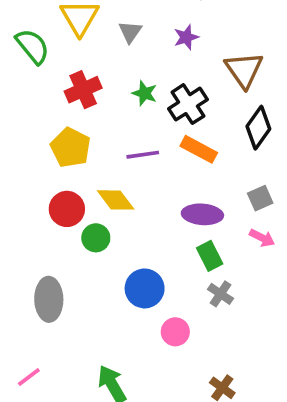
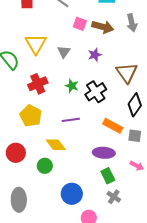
orange rectangle: (199, 149) -> (113, 126), moved
gray square: (260, 198) -> (135, 136), moved, turned 32
red circle: (67, 209) -> (16, 153), moved

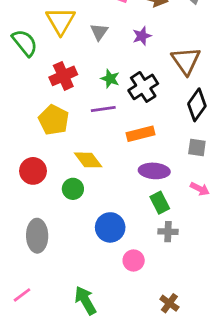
purple line: (71, 120) -> (103, 109), moved
orange rectangle: (113, 126) -> (140, 134), moved, turned -42
gray cross: (114, 197) -> (168, 232), turned -32

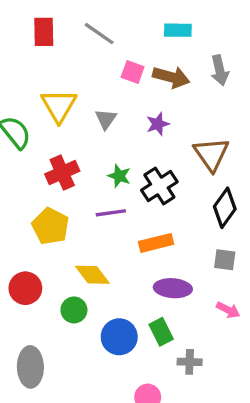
green rectangle: (160, 203) -> (161, 332), moved
blue circle: (110, 227) -> (119, 337), moved

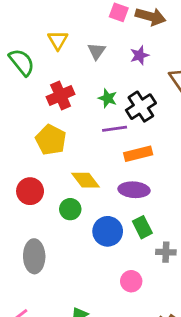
yellow triangle: (59, 106) -> (58, 40), size x0.7
purple line: (111, 213) -> (115, 129), moved
purple ellipse: (173, 288) -> (134, 190), moved

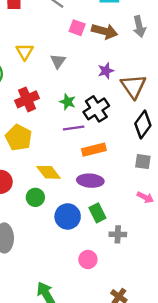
purple star: (140, 55) -> (106, 71), moved

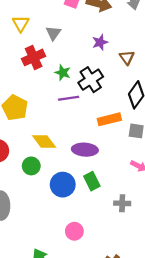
brown triangle: (133, 86) -> (127, 57), size x0.6
red cross: (27, 99) -> (34, 57), moved
orange rectangle: (94, 150) -> (109, 119), moved
gray cross: (118, 234) -> (122, 203), moved
pink circle: (88, 259) -> (74, 231), moved

